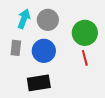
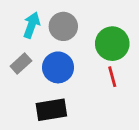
gray rectangle: (16, 48) -> (21, 63), turned 42

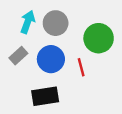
red line: (112, 77) -> (81, 67), moved

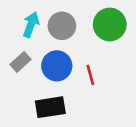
green circle: (99, 38) -> (110, 25), moved

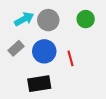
cyan arrow: (31, 25) -> (24, 19), turned 42
green circle: (110, 25) -> (86, 19), size x0.7

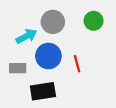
cyan arrow: (24, 19) -> (26, 36), moved
gray rectangle: (16, 48) -> (18, 68), moved, turned 42

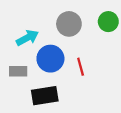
green circle: (94, 21) -> (108, 22), moved
gray circle: (53, 22) -> (69, 24), moved

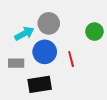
green circle: (108, 22) -> (94, 32), moved
gray circle: (69, 24) -> (49, 23), moved

